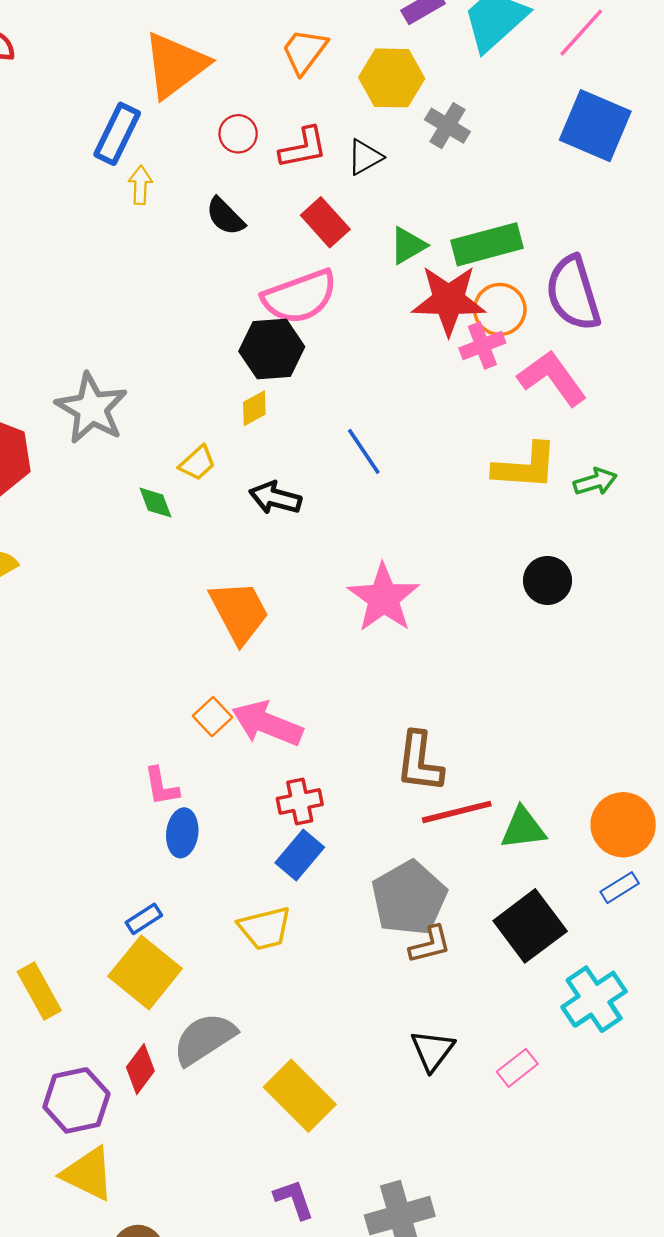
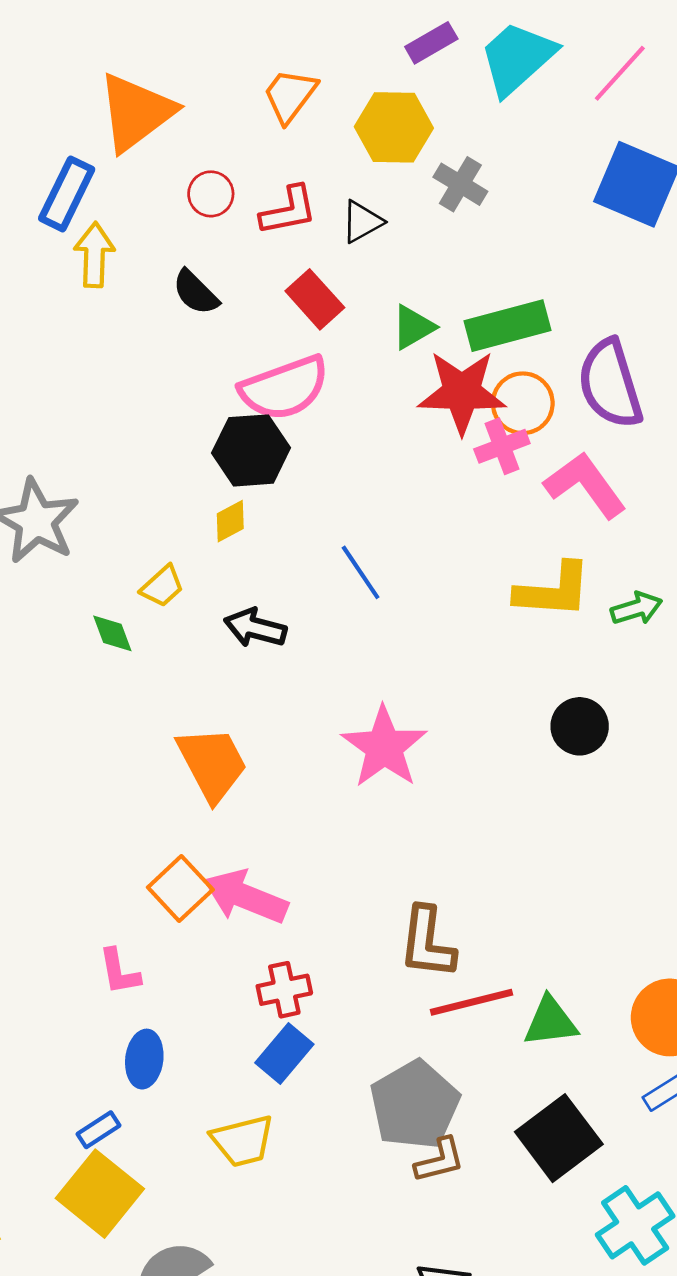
yellow arrow: (140, 185) -> (94, 255), size x1.4
orange square: (212, 717) -> (180, 889), size x1.4
blue ellipse: (182, 833) -> (144, 1059), moved

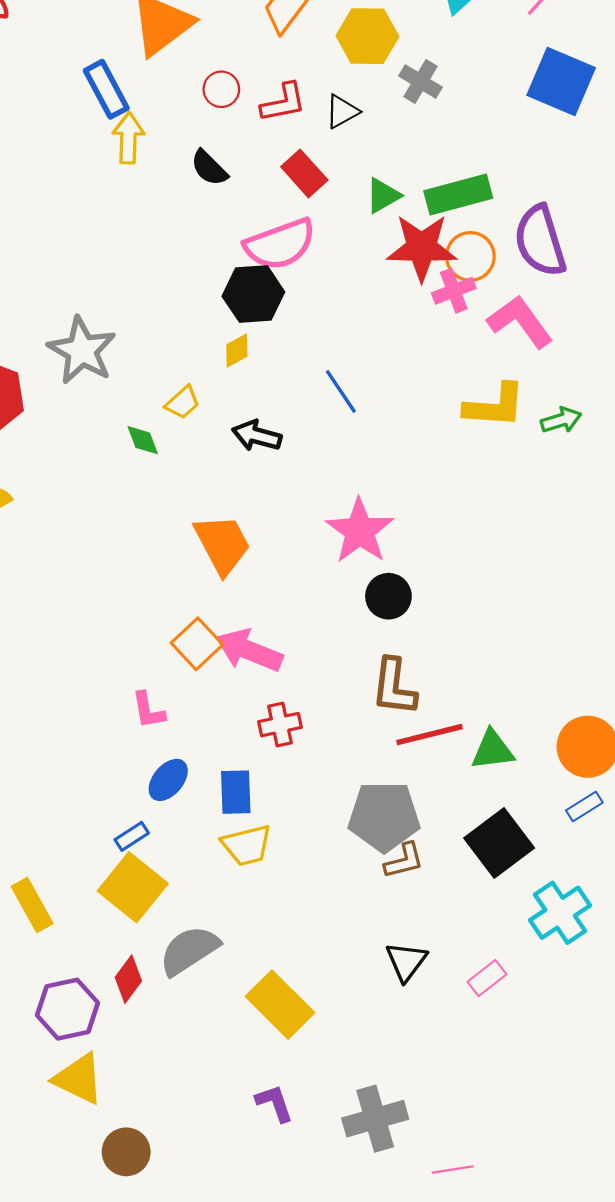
blue rectangle: (67, 194) -> (106, 89), turned -54
black circle: (580, 726) -> (388, 596), moved
blue rectangle: (284, 1053) -> (236, 792), moved, turned -42
blue ellipse: (144, 1059) -> (168, 780), turned 33
gray pentagon: (415, 1105) -> (384, 816), turned 30

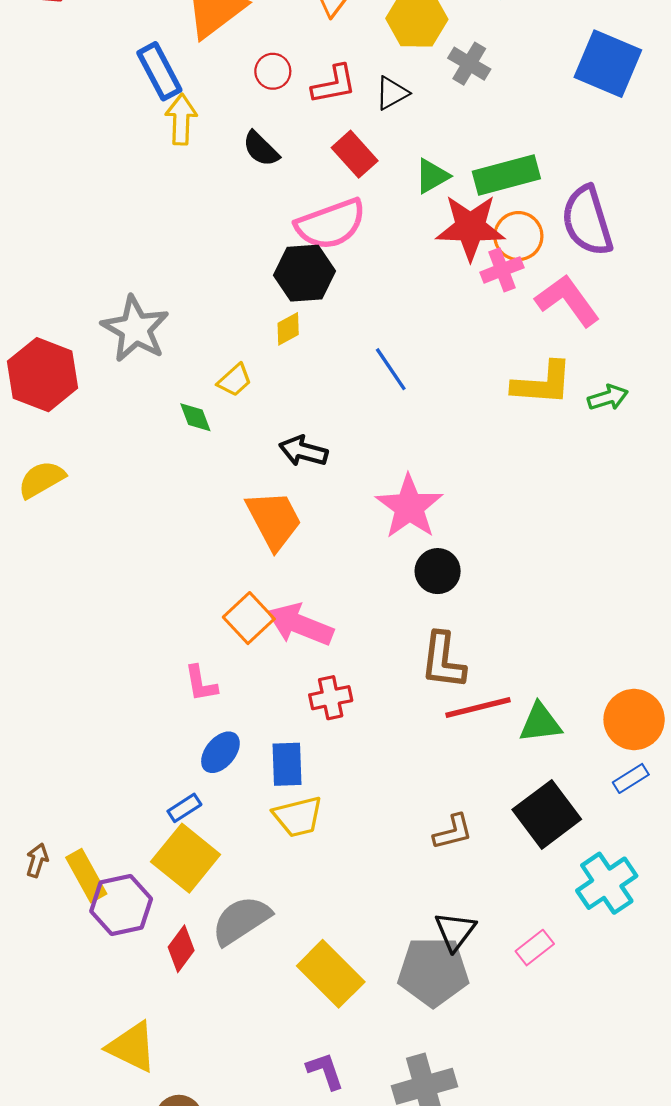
black arrow: (257, 436) -> (303, 451), moved
gray pentagon: (384, 816) -> (433, 972), moved
purple hexagon: (68, 1009) -> (121, 905), moved

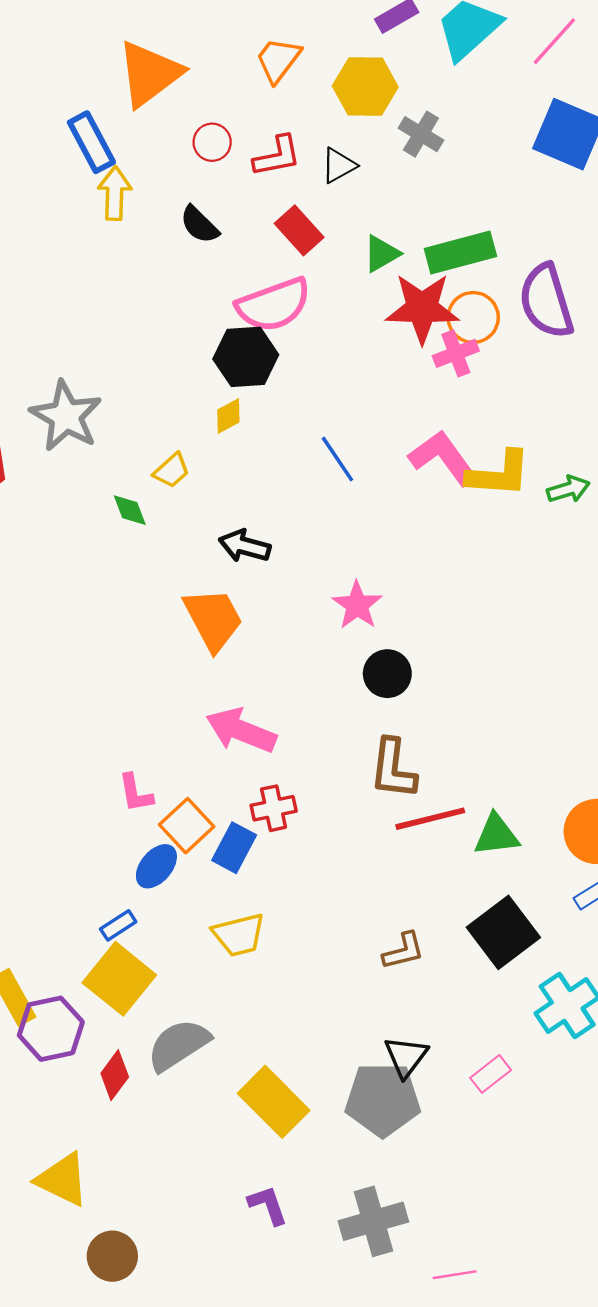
pink L-shape: (567, 300) -> (443, 458), moved
pink star: (409, 507) -> (357, 605), size x0.7
orange square: (249, 618) -> (187, 826), moved
blue rectangle: (287, 764) -> (234, 848), moved, turned 30

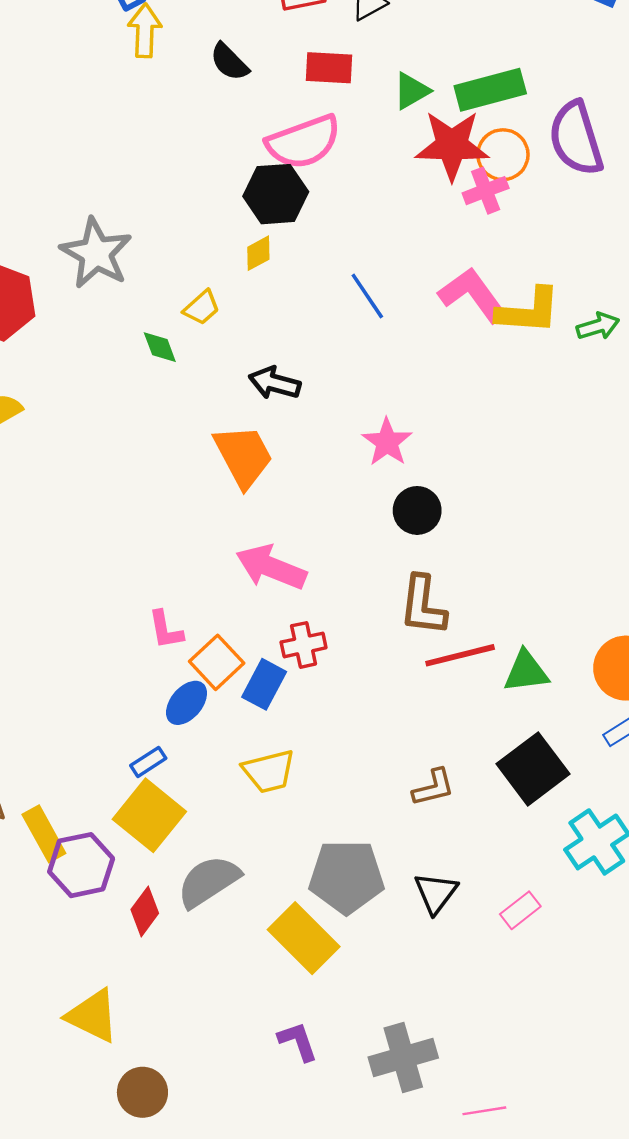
red rectangle: (299, 230) -> (329, 68), turned -45
gray pentagon: (383, 1099) -> (346, 877), moved

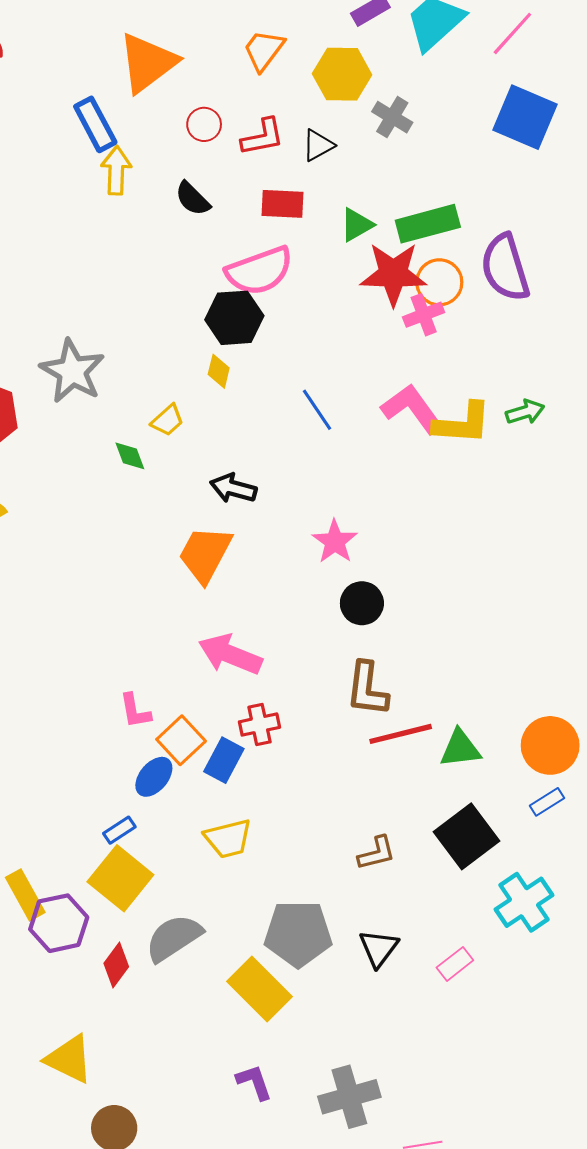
yellow diamond: (258, 253) -> (219, 371), turned -48
green arrow: (598, 326) -> (525, 412), moved
orange trapezoid: (243, 456) -> (205, 554), turned -124

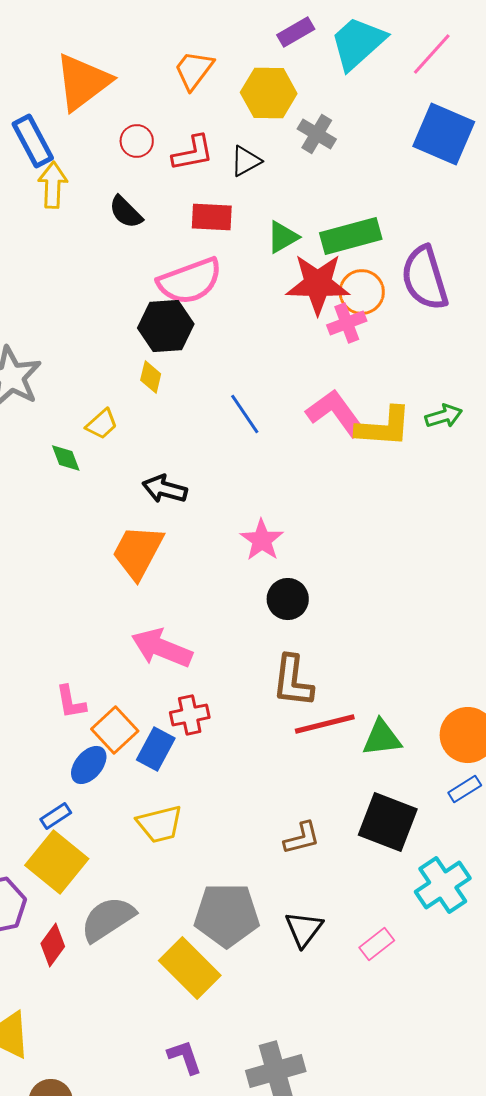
black square: (466, 836) -> (388, 822), turned -32

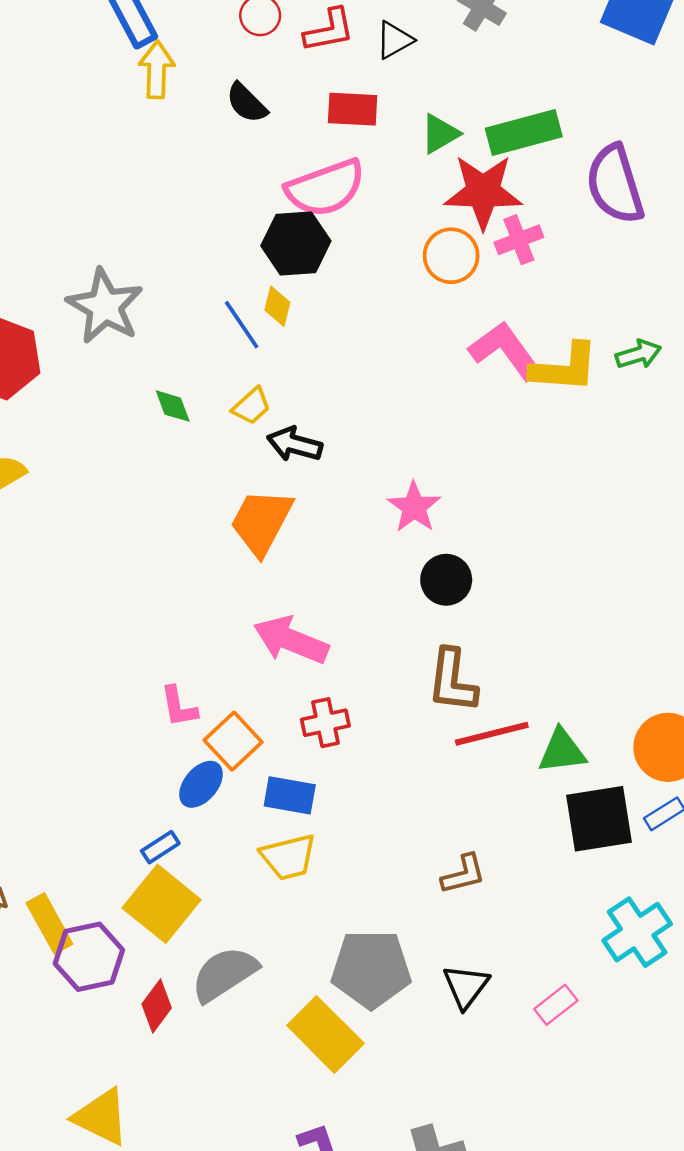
orange circle: (362, 292) -> (451, 256), moved
blue line: (245, 414) -> (242, 325), moved
yellow trapezoid: (102, 424) -> (252, 406), moved
blue rectangle: (156, 749) -> (290, 795), moved, turned 72
black square: (388, 822) -> (599, 819), moved, turned -30

